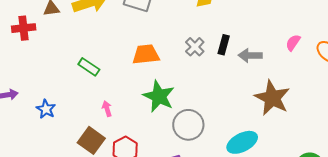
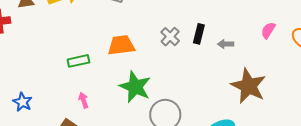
gray arrow: (250, 55) -> (226, 44), size x0.7
green rectangle: (89, 67) -> (78, 61), moved, turned -45

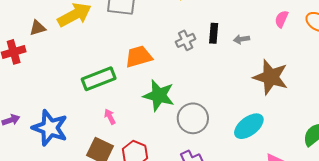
gray cross: (170, 37) -> (186, 40), turned 30
green rectangle: (78, 61) -> (99, 79), size x1.5
blue star: (23, 102) -> (50, 128), size x1.8

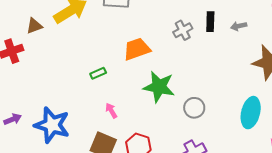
green rectangle: (99, 79) -> (98, 73), size x0.5
gray circle: (193, 118) -> (194, 108), size x0.7
cyan ellipse: (249, 126) -> (251, 113), turned -36

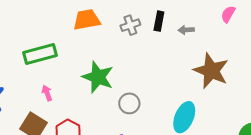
orange trapezoid: (137, 49) -> (87, 20), moved
green rectangle: (98, 73) -> (40, 54), size x2.0

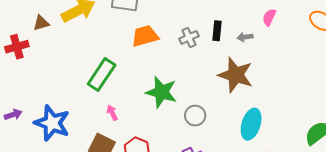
pink semicircle: (228, 14) -> (269, 17), moved
green rectangle: (40, 54) -> (102, 75), turned -36
brown star: (211, 71) -> (236, 75), moved

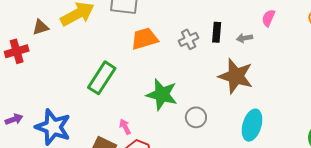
pink arrow: (112, 113) -> (125, 127), moved

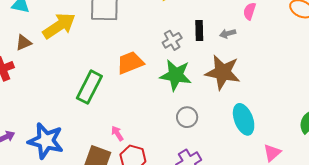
orange trapezoid: (145, 39) -> (130, 63), moved
green star: (162, 95) -> (176, 75), moved
cyan ellipse: (252, 125) -> (244, 119), turned -32

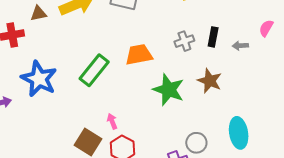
brown star: (223, 72) -> (210, 81), moved, size x0.7
green star: (176, 75) -> (169, 90), moved
gray circle: (187, 117) -> (196, 143), moved
blue star: (46, 141) -> (39, 79), moved

